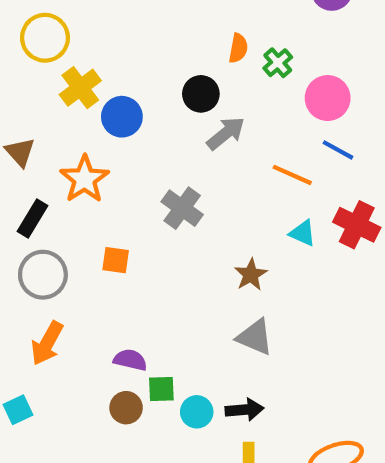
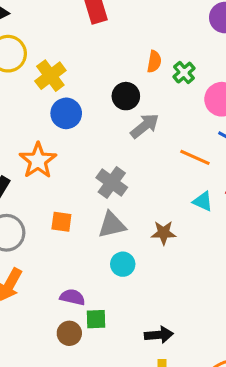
yellow cross: (80, 88) -> (50, 76), moved
brown star: (251, 275) -> (164, 233), turned 30
gray triangle: (255, 337) -> (112, 225), moved, turned -36
cyan circle: (197, 412) -> (123, 264), moved

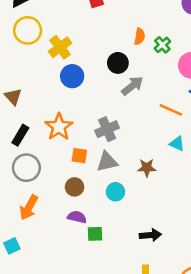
orange star: (38, 161) -> (59, 127), moved
gray cross: (112, 182) -> (107, 129), turned 30
orange square: (61, 222) -> (79, 156), moved
brown circle: (69, 333) -> (75, 187), moved
black arrow: (159, 335) -> (150, 235), moved

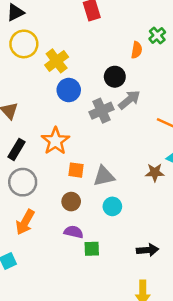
green cross: (162, 45) -> (157, 35), moved
gray cross: (107, 129) -> (101, 111), moved
brown star: (147, 168) -> (155, 172), moved

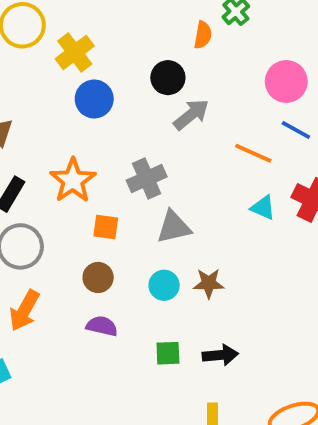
gray cross: (101, 111) -> (147, 179), moved
brown star: (155, 172) -> (209, 283), moved
gray triangle: (104, 176) -> (174, 227), moved
green square: (92, 249) -> (168, 353), moved

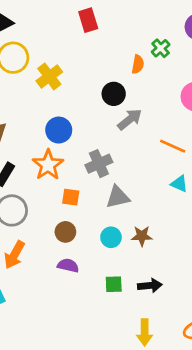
blue circle: (94, 99) -> (59, 130), moved

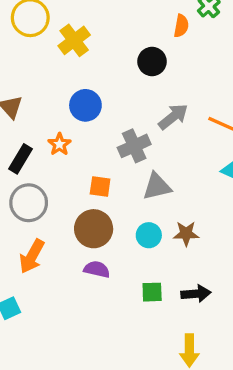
gray arrow: (130, 119) -> (173, 117), moved
orange star: (48, 165) -> (59, 144), moved, size x0.6
brown circle: (65, 232) -> (94, 229), size x1.5

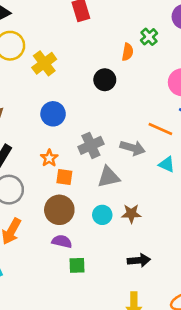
gray arrow: (173, 117) -> (133, 148), moved, turned 55
orange star: (59, 144) -> (49, 158), moved
green square: (152, 292) -> (77, 265), moved

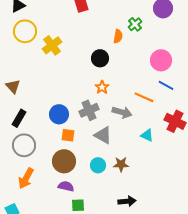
blue circle: (53, 114) -> (59, 114), moved
orange star: (49, 158) -> (102, 87), moved
cyan triangle: (167, 164) -> (147, 135), moved
gray triangle: (109, 177) -> (103, 135), turned 42

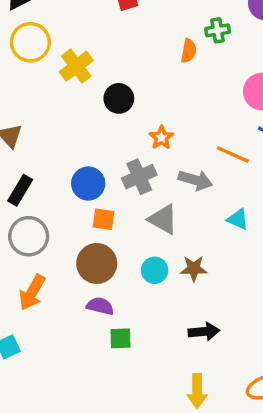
green cross: (135, 24) -> (218, 30), turned 32
black circle: (100, 58) -> (119, 98), moved

